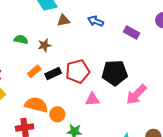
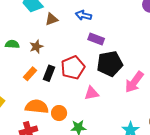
purple rectangle: (132, 33) -> (96, 39), moved
black rectangle: (53, 74) -> (49, 73), turned -35

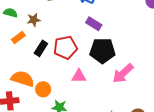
orange rectangle: (30, 74) -> (18, 37), moved

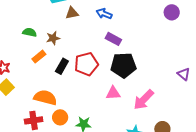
pink arrow: (123, 73) -> (144, 100), moved
pink triangle: (79, 76) -> (113, 93), moved
orange circle: (43, 89) -> (60, 117), moved

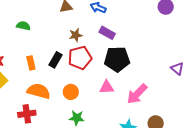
brown star: (53, 38) -> (76, 35), moved
orange rectangle: (39, 57) -> (31, 63), moved, turned -64
orange circle: (60, 117) -> (71, 92), moved

